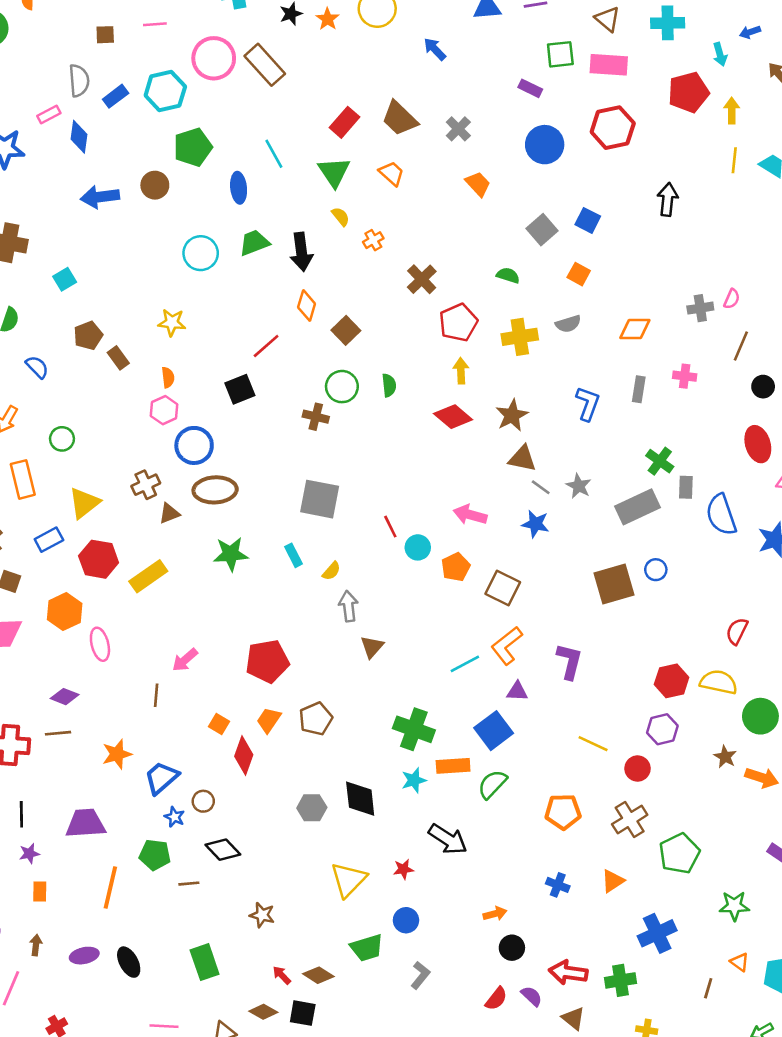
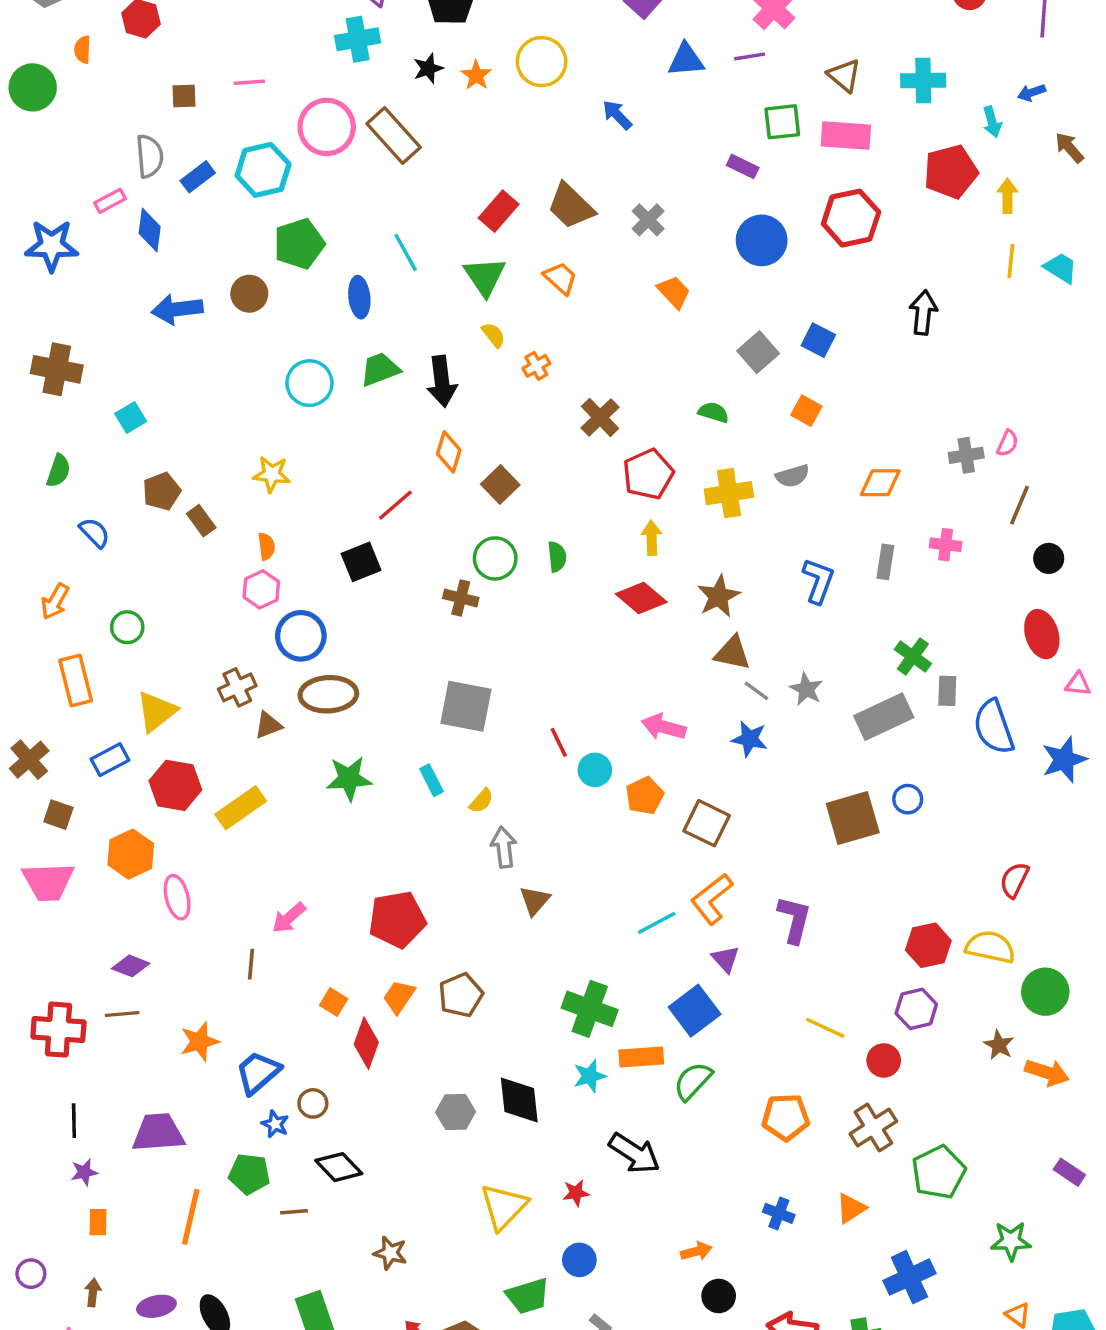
purple triangle: (517, 691) -> (726, 959), turned 45

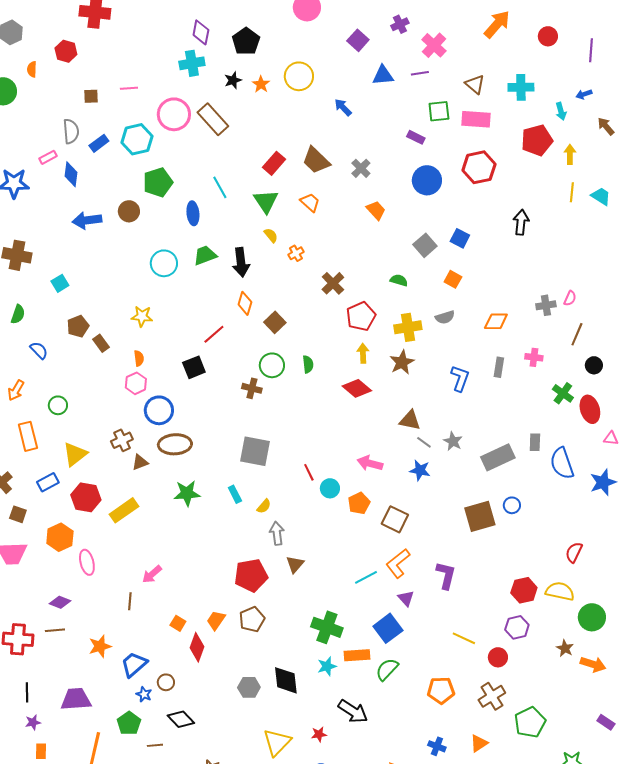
brown star: (719, 596) -> (402, 362), moved
green cross: (913, 656) -> (563, 393), moved
red pentagon: (397, 919) -> (251, 575), moved
green pentagon: (249, 1174) -> (129, 723), turned 30

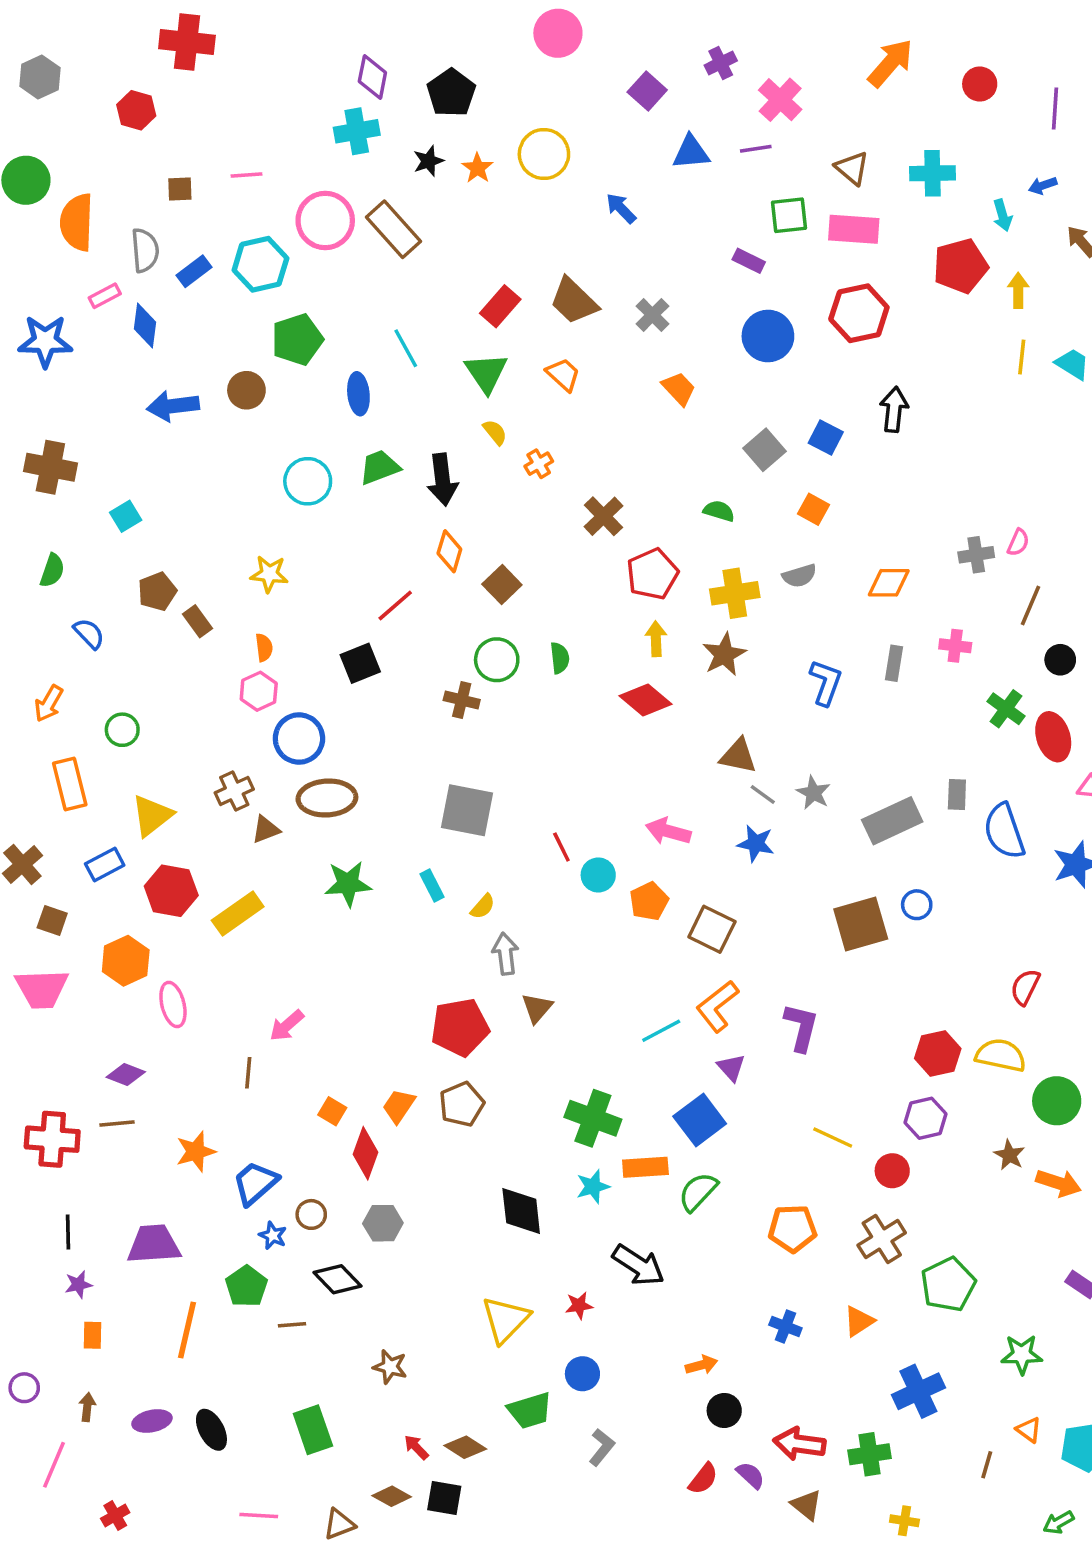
orange semicircle: (32, 69) -> (77, 222), moved, size x2.0
black arrow: (521, 222) -> (894, 409), moved
gray hexagon: (249, 687) -> (383, 1223), moved

